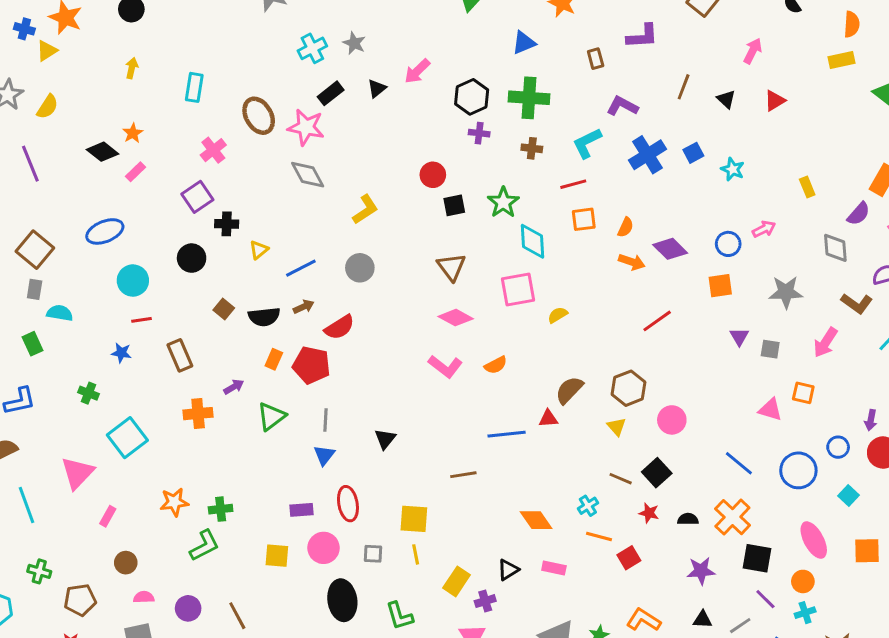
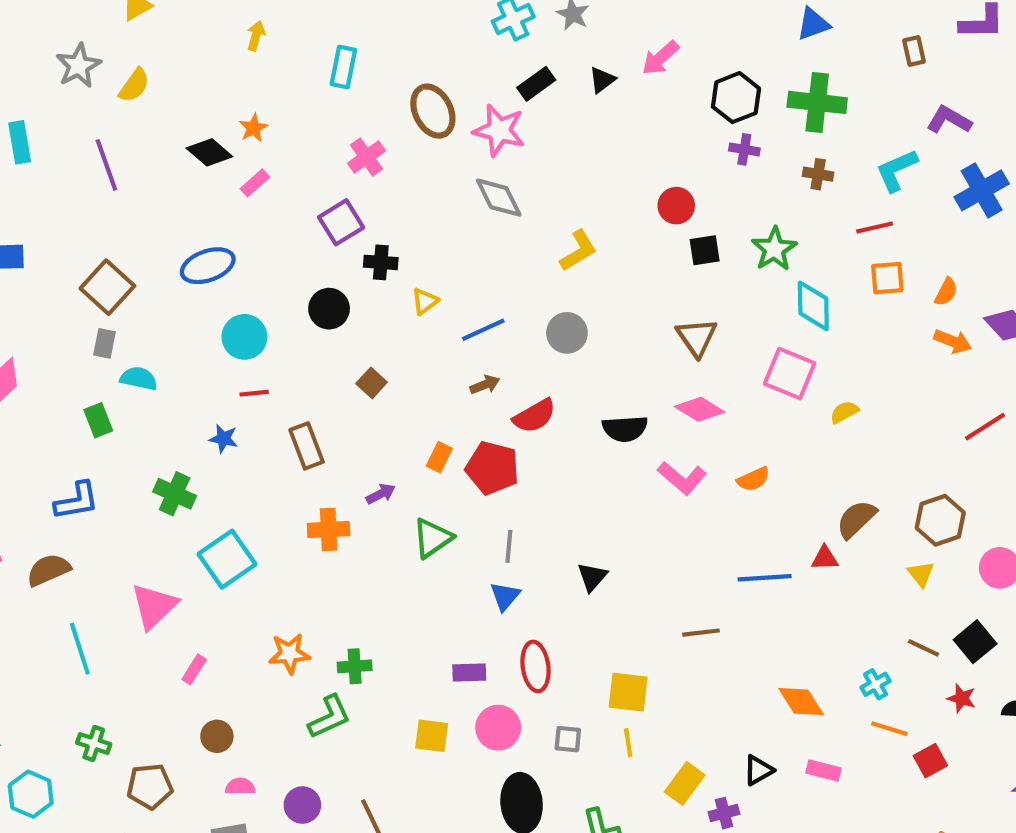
pink square: (518, 290) -> (790, 374), turned 30
black semicircle: (264, 317) -> (625, 429), moved
green cross: (89, 393) -> (175, 494), size x1.4

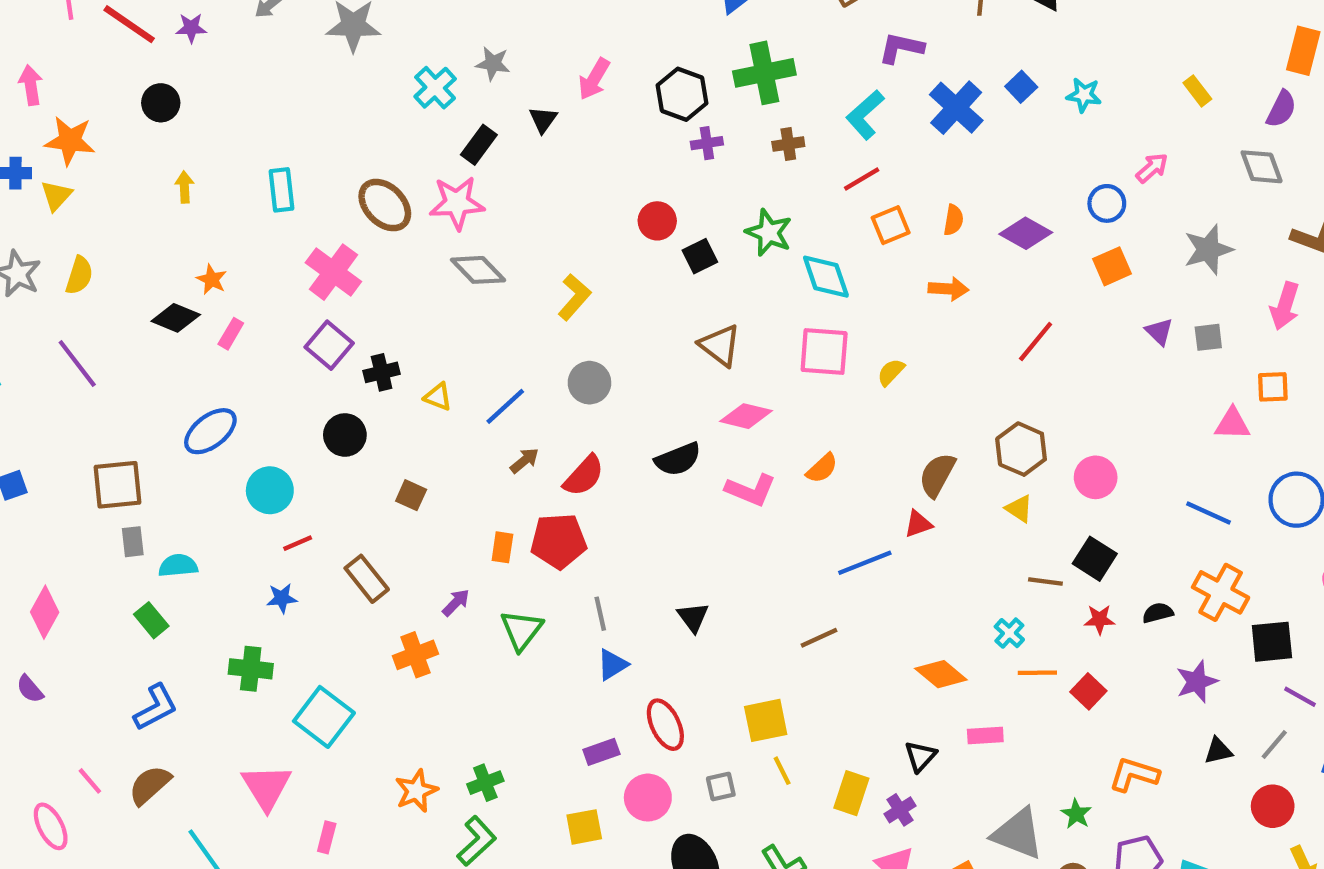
pink cross: (366, 157) -> (333, 272), size x1.4
brown square: (107, 287) -> (118, 485), turned -30
yellow triangle: (425, 301) -> (438, 397), turned -44
orange arrow: (953, 341) -> (949, 289), moved
blue triangle: (505, 596) -> (612, 665), turned 36

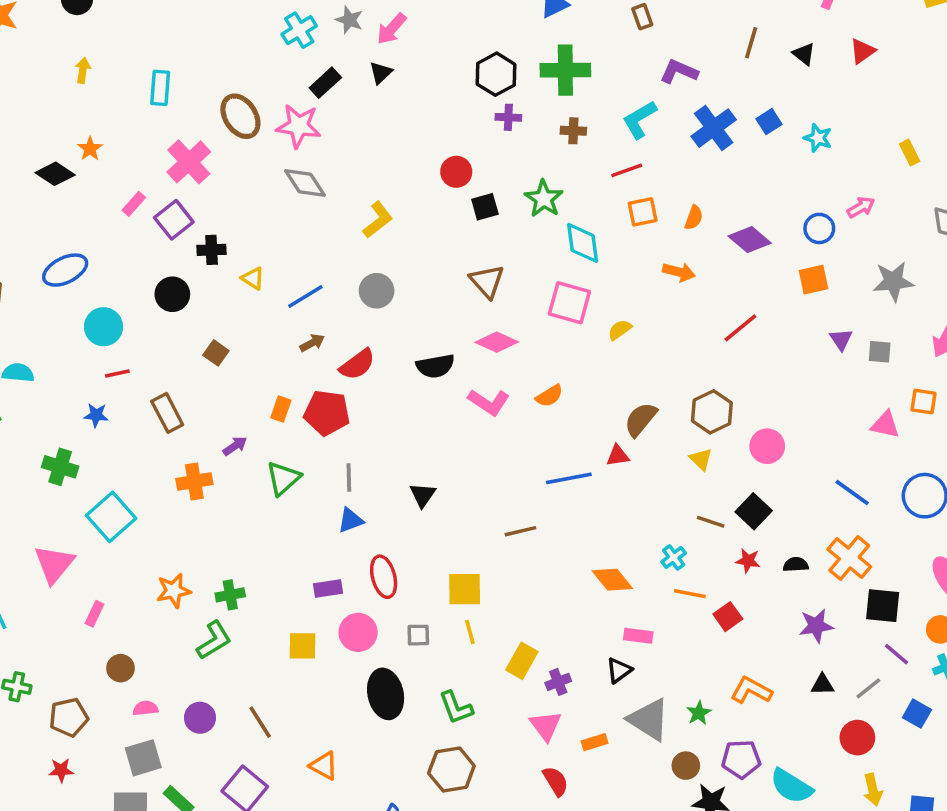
pink arrow: (594, 79) -> (392, 29), moved
pink rectangle: (231, 334) -> (134, 204), moved
black triangle: (920, 756) -> (619, 670), moved

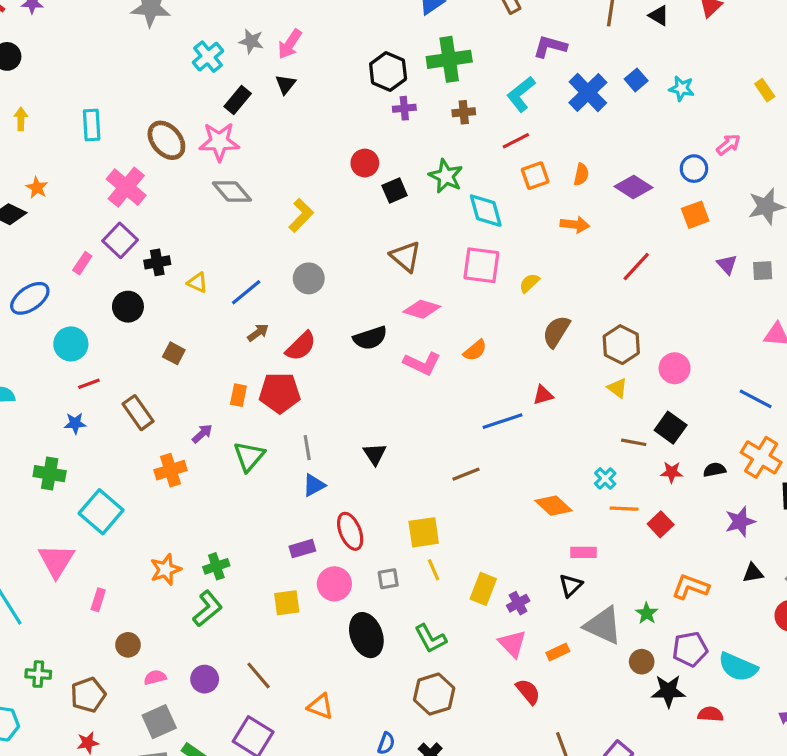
pink rectangle: (134, 204) -> (82, 263), moved
brown semicircle: (641, 419) -> (556, 332), moved

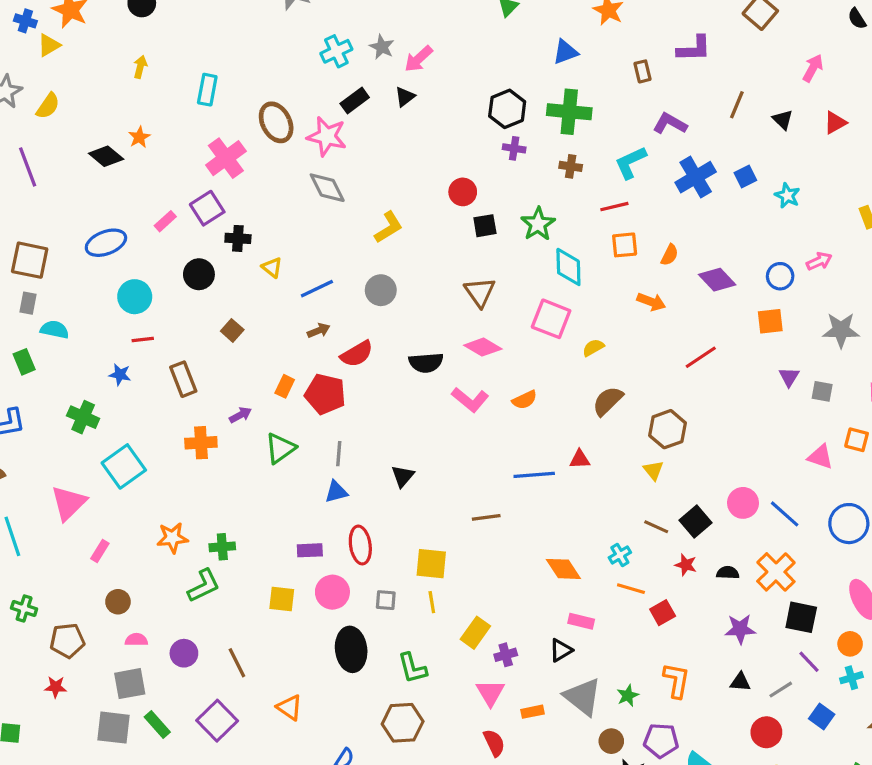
pink circle: (675, 368) -> (743, 503), moved
orange L-shape: (690, 587) -> (676, 680), turned 66

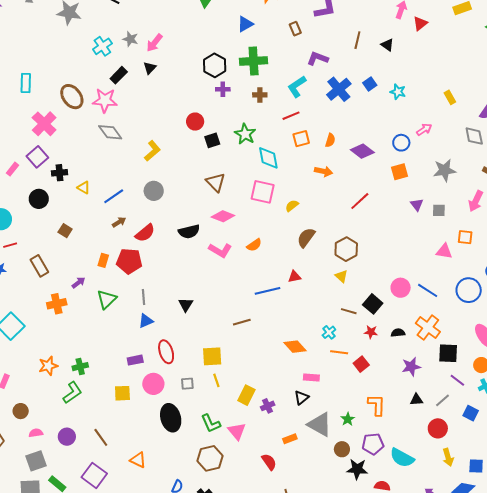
red triangle: (835, 123) -> (420, 24), moved
pink triangle: (490, 693) -> (237, 431), moved

